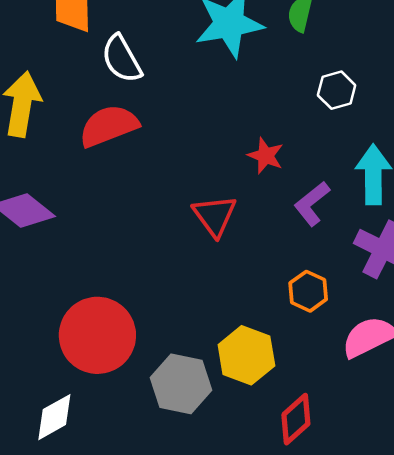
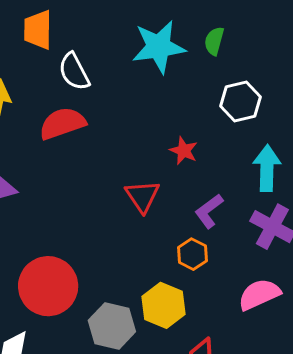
white hexagon: (337, 90) -> (241, 102), size x1.4
purple L-shape: (312, 204) -> (209, 211), moved
orange hexagon: (308, 291) -> (192, 254), moved

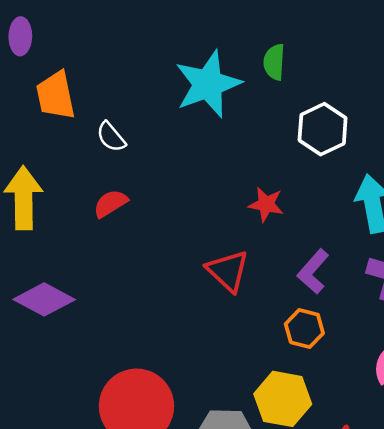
white semicircle: (74, 72) -> (111, 137), size x0.7
red semicircle: (62, 123) -> (110, 203), size x0.6

